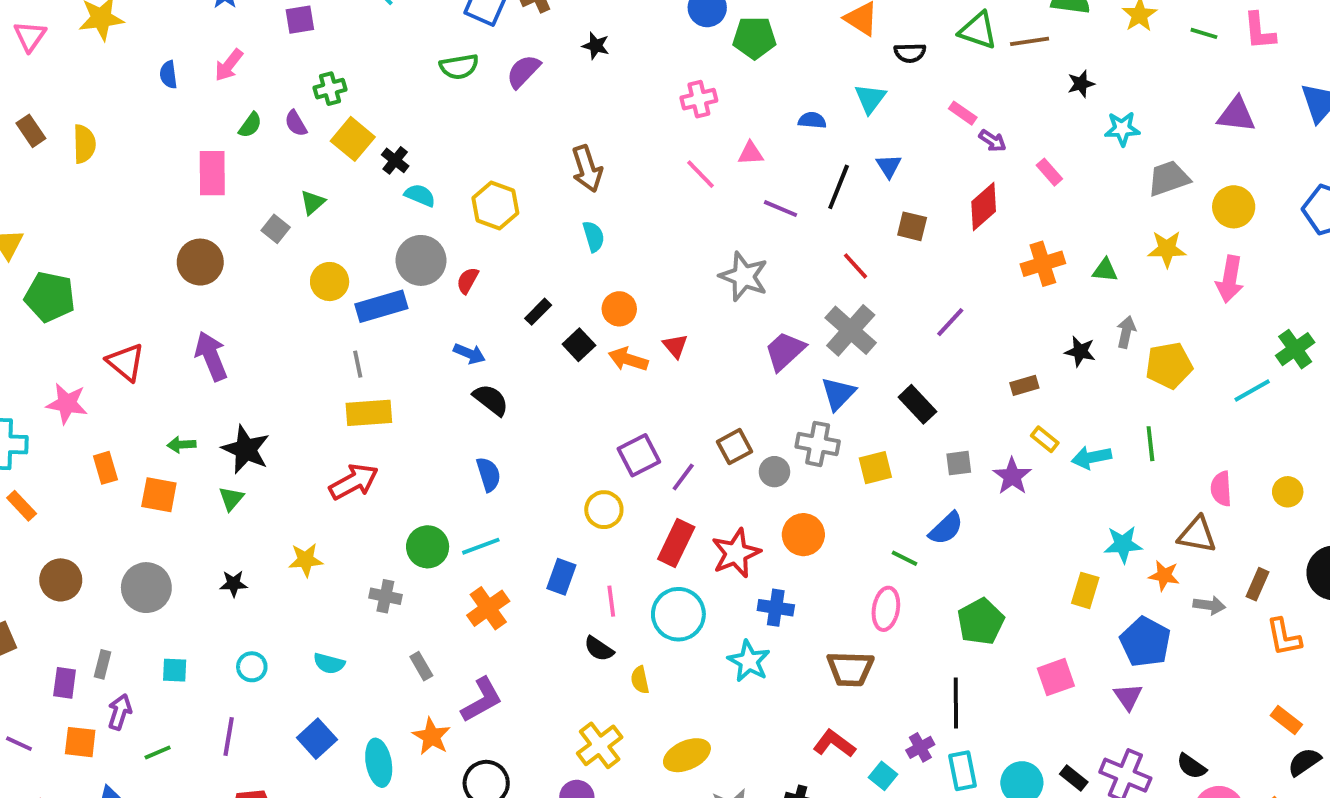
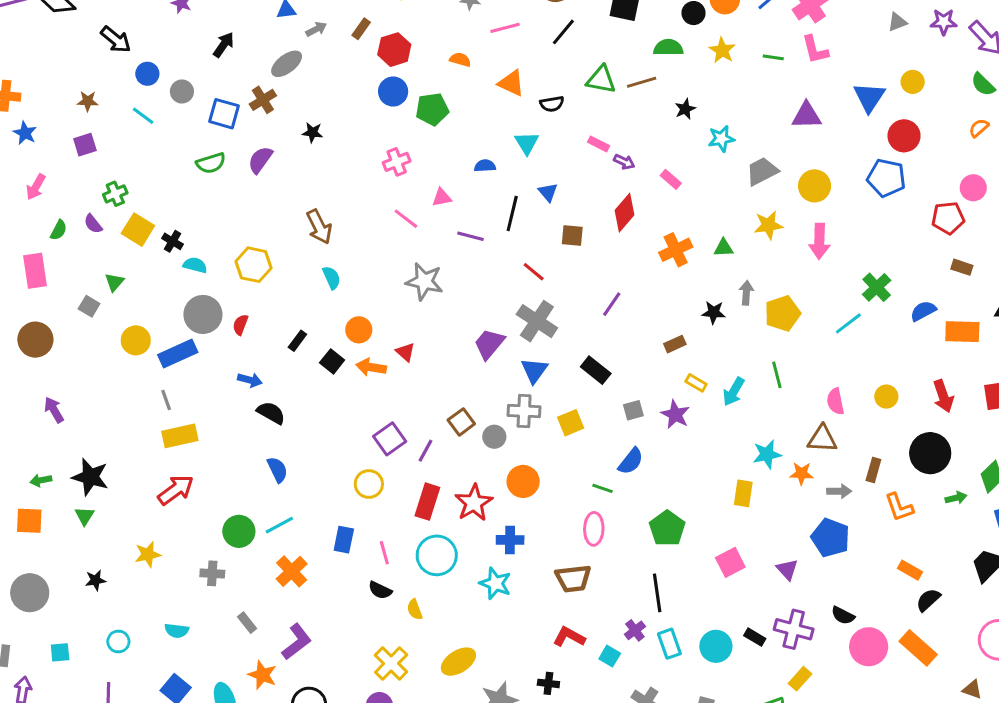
gray star: (744, 276) -> (424, 281), moved
purple arrow: (211, 356) -> (54, 410), size x0.7
cyan arrow: (1091, 457) -> (734, 392), turned -40
blue pentagon: (1145, 642) -> (830, 538), moved

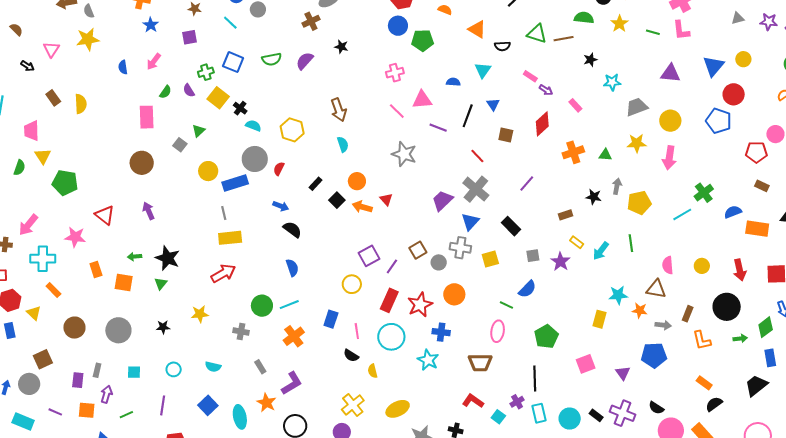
blue square: (224, 114) -> (233, 62), moved
pink triangle: (442, 197) -> (422, 100), size x1.5
blue pentagon: (830, 538) -> (654, 355), turned -30

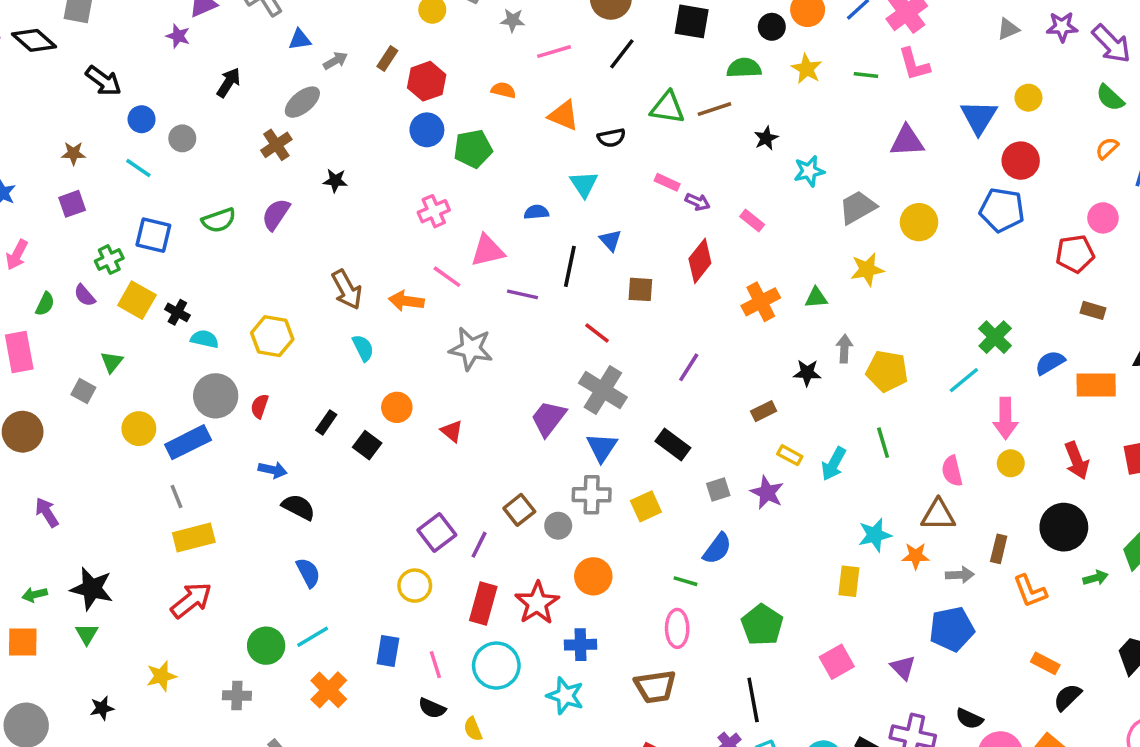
pink arrow: (669, 158) -> (1005, 418), moved
yellow pentagon: (639, 203) -> (887, 371), turned 30
orange arrow: (362, 207) -> (406, 301), moved

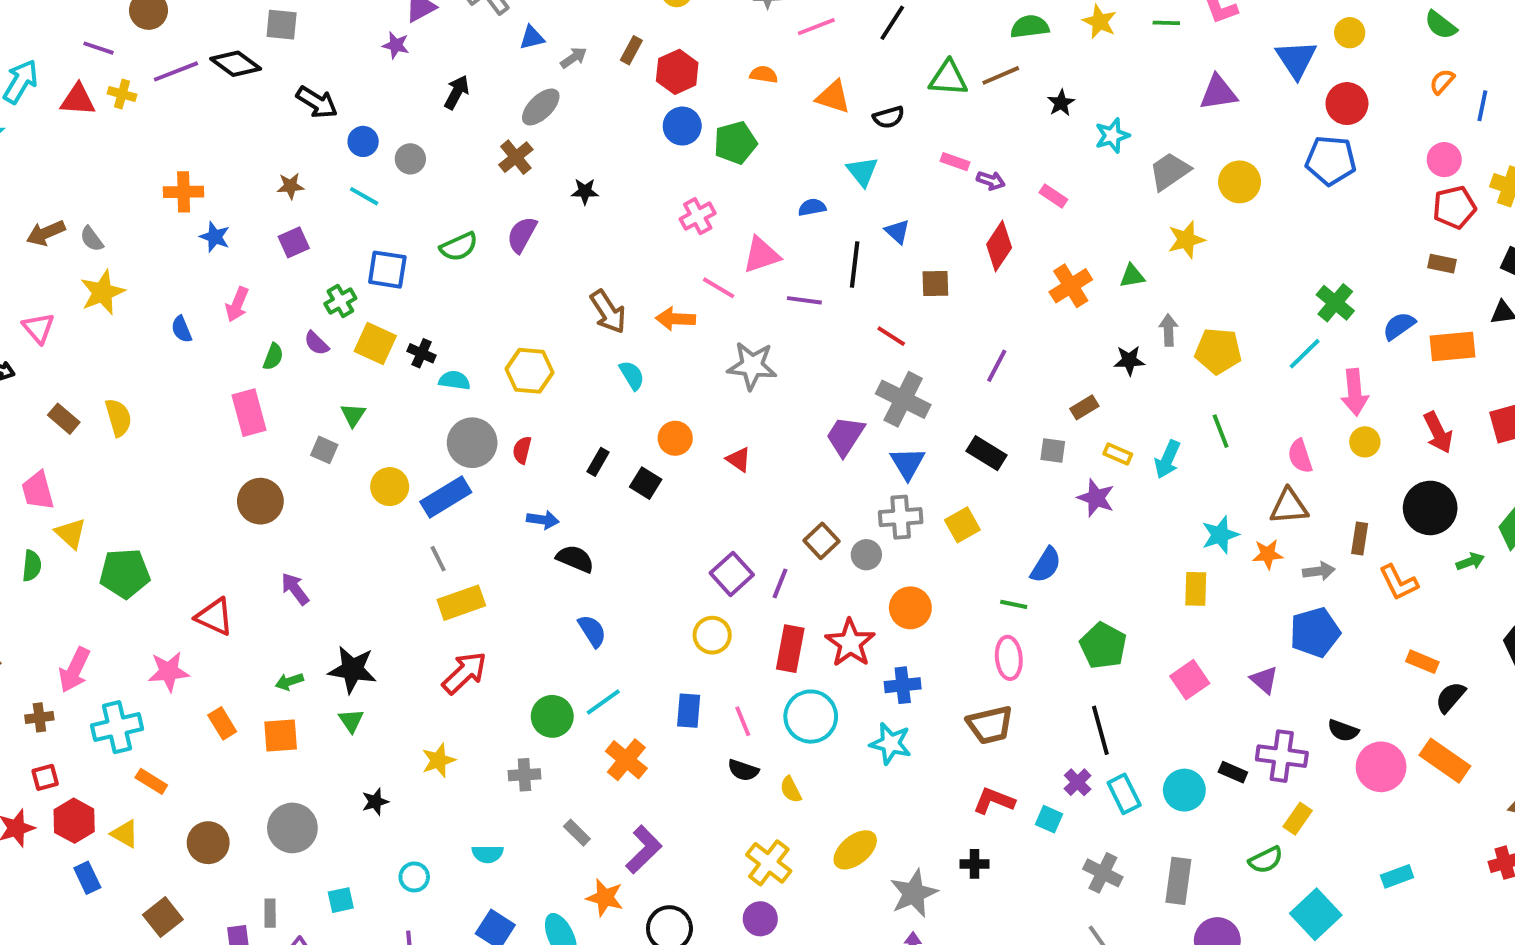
red pentagon: (1075, 254) -> (1454, 207), moved
gray square: (718, 489) -> (1053, 451), moved, turned 30

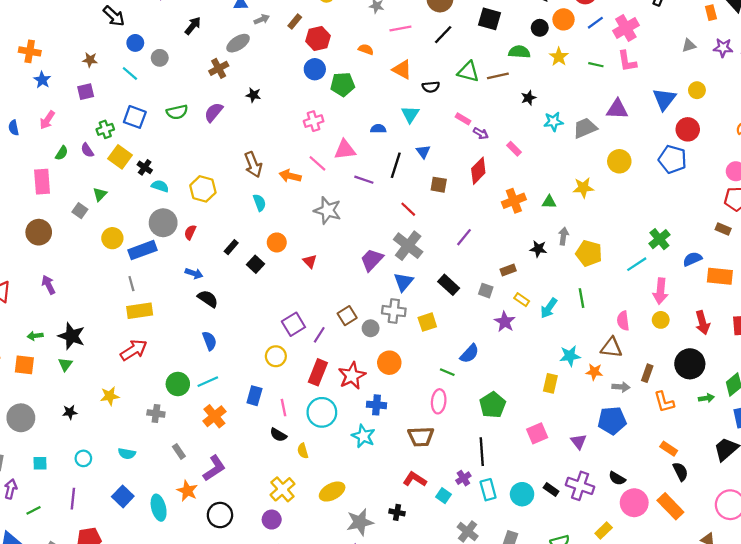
gray trapezoid: (1170, 171) -> (585, 128), moved
black semicircle: (1450, 697) -> (680, 472), turned 102
yellow rectangle: (1298, 819) -> (604, 531), moved

